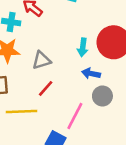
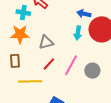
blue arrow: (91, 73) -> (84, 14), moved
pink line: (75, 116) -> (71, 65), moved

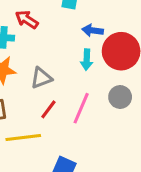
gray circle: (92, 71) -> (120, 97), moved

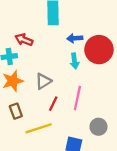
gray circle: (120, 97) -> (98, 127), moved

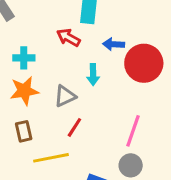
red arrow: (24, 40) -> (68, 38), moved
cyan arrow: (75, 61) -> (93, 75), moved
pink line: (77, 98) -> (133, 131), moved

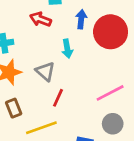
blue arrow: (113, 44) -> (81, 19), turned 102
gray triangle: (65, 96) -> (45, 71), turned -45
pink line: (133, 131) -> (110, 93), turned 52

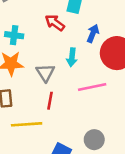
pink line: (110, 93) -> (92, 87), moved
red line: (58, 98) -> (50, 101), turned -30

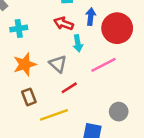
red arrow: (55, 23) -> (63, 24), moved
cyan cross: (14, 35) -> (19, 28), moved
red line: (50, 101) -> (69, 88), turned 63

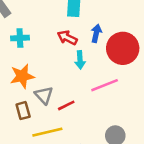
gray triangle: (58, 64) -> (44, 95), moved

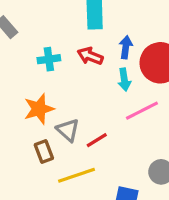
cyan cross: (20, 38) -> (49, 59), moved
cyan arrow: (80, 60) -> (124, 80), moved

